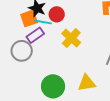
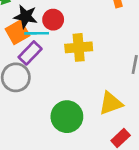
yellow cross: (71, 38) -> (79, 47), turned -36

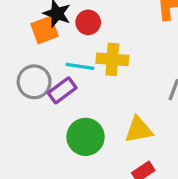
cyan line: (37, 33) -> (80, 66), moved
purple rectangle: (30, 53) -> (62, 90), moved

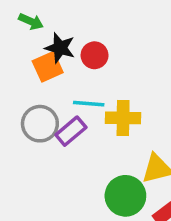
yellow cross: (112, 59) -> (123, 118), moved
green circle: (86, 137) -> (125, 196), moved

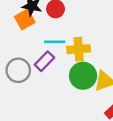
gray circle: (40, 124) -> (18, 70), moved
green circle: (125, 196) -> (83, 76), moved

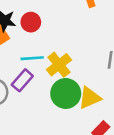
yellow cross: (79, 49) -> (59, 65), turned -30

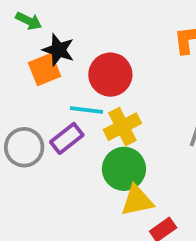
red circle: (31, 22) -> (110, 75), moved, size x1.5
yellow triangle: (90, 98) -> (137, 201), moved

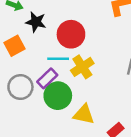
orange square: (45, 69) -> (15, 46), moved
green circle: (124, 169) -> (58, 96), moved
yellow triangle: (137, 201) -> (84, 114), moved, turned 30

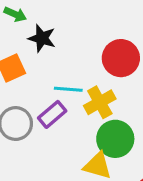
red circle: (71, 34) -> (121, 58), moved
green circle: (58, 96) -> (115, 139), moved

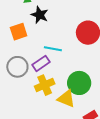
yellow cross: (100, 102) -> (45, 85), moved

